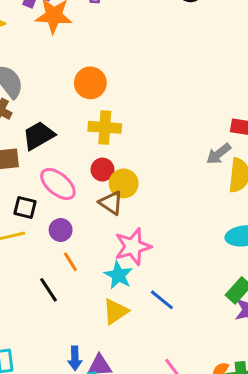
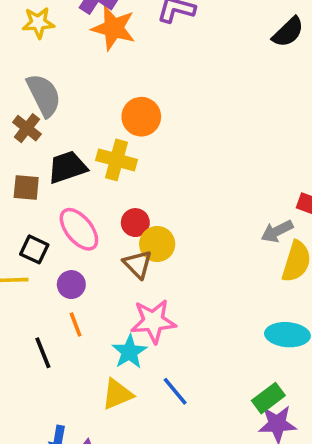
yellow cross: (105, 127) -> (116, 160), moved

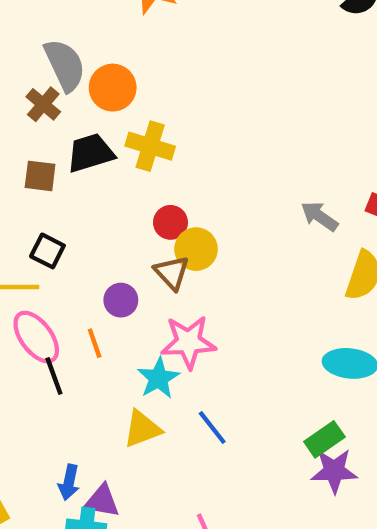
orange circle: (141, 117) -> (113, 88), moved
pink ellipse: (79, 229) -> (36, 337), moved
gray arrow: (277, 231) -> (319, 216), moved, turned 60
purple circle: (71, 285) -> (121, 300), moved

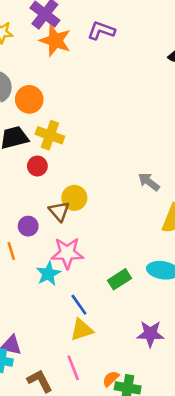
red circle: (170, 222) -> (37, 166), moved
yellow triangle: (142, 429) -> (82, 330), moved
green rectangle: (324, 439) -> (119, 279), moved

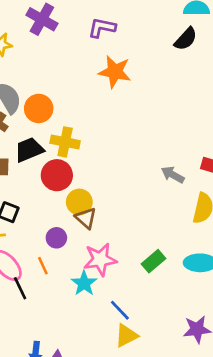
orange star: (55, 41) -> (115, 72), moved
red circle: (37, 166) -> (57, 175), size x1.5
yellow circle: (74, 198) -> (79, 202), moved
green rectangle: (119, 279) -> (153, 261), moved

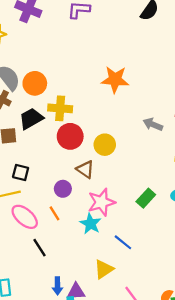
orange star: (115, 72) -> (115, 80), moved
red circle: (57, 175) -> (70, 136), moved
yellow circle: (79, 202) -> (105, 145), moved
black line: (20, 288) -> (40, 248), moved
yellow triangle: (126, 336) -> (104, 269), moved

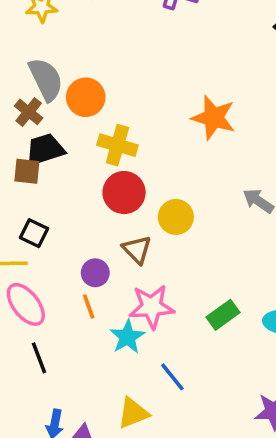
black trapezoid: (31, 119) -> (45, 149), moved
orange line: (55, 213) -> (89, 306), moved

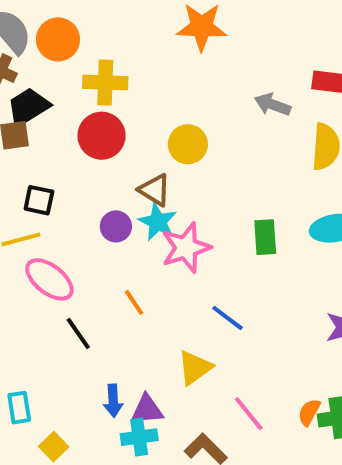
red circle: (124, 193) -> (102, 136), moved
orange line: (89, 306) -> (134, 302), moved
green rectangle: (223, 315) -> (265, 237), turned -44
cyan star: (127, 337) -> (158, 222), moved

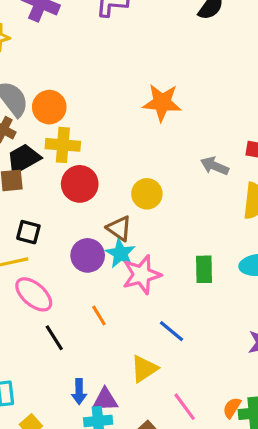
yellow cross: (105, 83) -> (63, 145), moved
purple circle: (116, 226) -> (88, 255), size x1.4

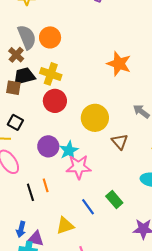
orange circle: (49, 107) -> (50, 37), moved
yellow circle: (147, 194) -> (95, 118), size x1.4
brown triangle: (119, 228) -> (120, 142), moved
green rectangle: (204, 269) -> (114, 199), moved, turned -54
black line: (54, 338) -> (30, 192), moved

